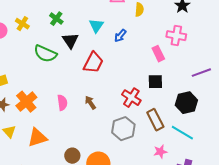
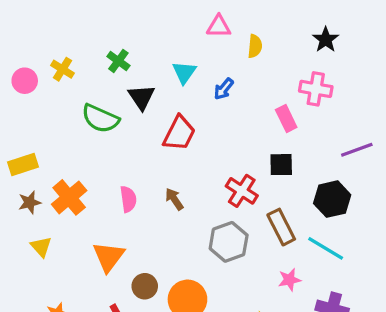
orange triangle: (37, 138) -> (109, 257), moved, turned -35

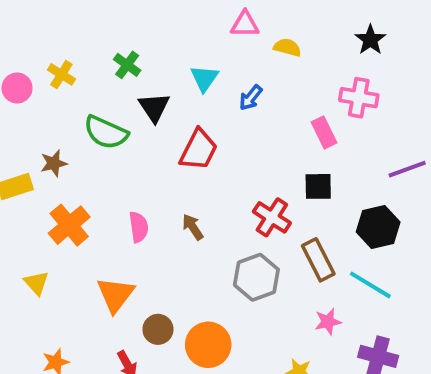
yellow semicircle: (255, 46) -> (287, 47), turned -80
brown star: (30, 202) -> (54, 163), moved

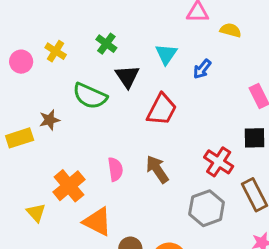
orange cross: (69, 225) -> (69, 186), moved
brown arrow: (193, 227) -> (157, 169), size x1.4
orange triangle: (116, 295) -> (97, 222), turned -40

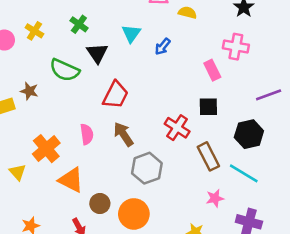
red trapezoid: (162, 109) -> (116, 95), moved
brown star: (50, 120) -> (29, 91), turned 30
gray hexagon: (207, 208) -> (147, 168), moved

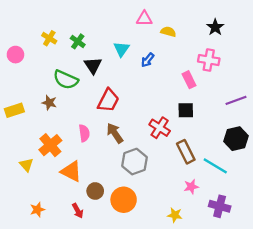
yellow cross: (34, 31) -> (49, 38), moved
brown star: (29, 91) -> (49, 103), moved
black hexagon: (249, 134) -> (236, 139), moved

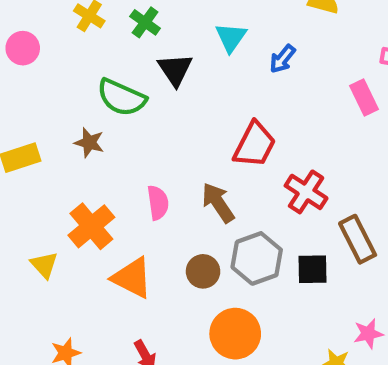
red trapezoid: (108, 100) -> (255, 145), moved
black square: (186, 110) -> (312, 269), moved
pink star: (191, 187) -> (368, 334), moved
brown circle: (95, 191) -> (203, 271), moved

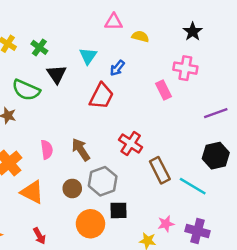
red trapezoid: (255, 145) -> (101, 96), moved
black square: (312, 269) -> (118, 210), moved

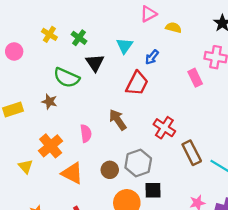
pink triangle: (114, 22) -> (148, 14), turned -30
brown arrow: (81, 150) -> (118, 120), moved

